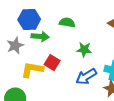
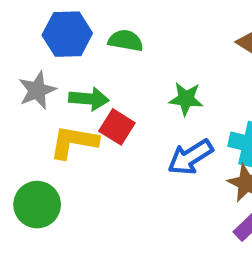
green semicircle: (67, 23) -> (126, 41), moved
green arrow: (40, 37) -> (89, 99), moved

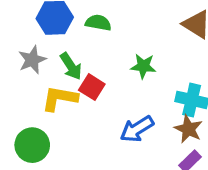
green arrow: (89, 99) -> (71, 66), turned 52
blue arrow: (190, 157) -> (137, 129), moved

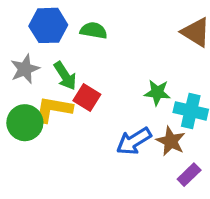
green star: (143, 66) -> (157, 93), moved
brown star: (188, 129) -> (171, 141), moved
green circle: (32, 145) -> (25, 123), moved

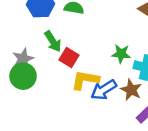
gray star: (25, 69) -> (23, 59), moved
yellow L-shape: (53, 109) -> (85, 80), moved

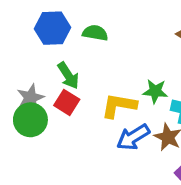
red square: (69, 58) -> (67, 102), moved
yellow L-shape: (85, 80) -> (119, 106), moved

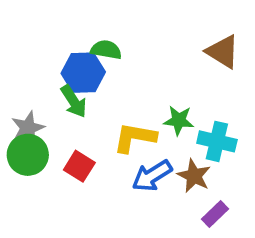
blue hexagon: (53, 28) -> (83, 73), moved
red square: (67, 102) -> (79, 166), moved

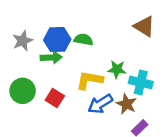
green semicircle: (106, 50) -> (83, 40), moved
green arrow: (74, 101) -> (51, 57), turned -60
gray star: (28, 128) -> (23, 41), moved

